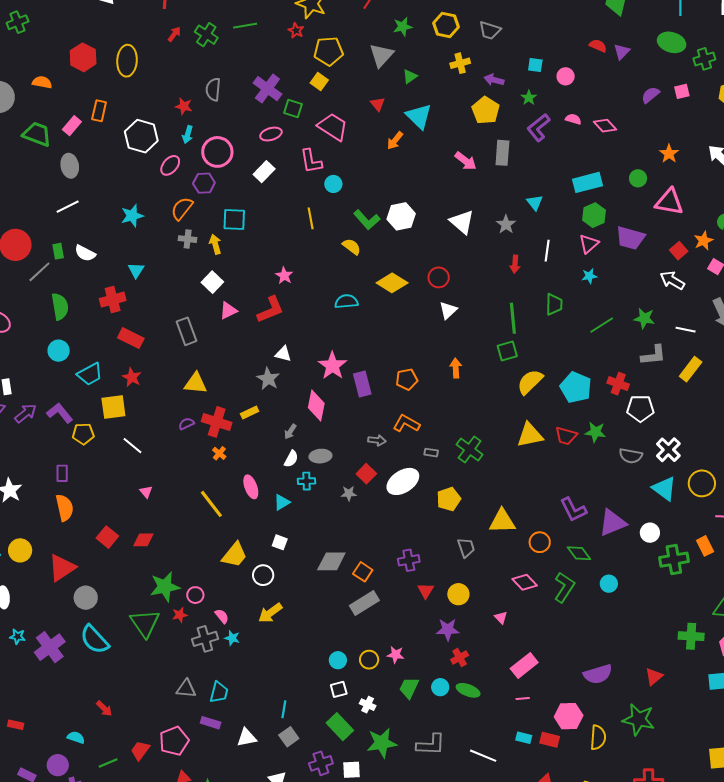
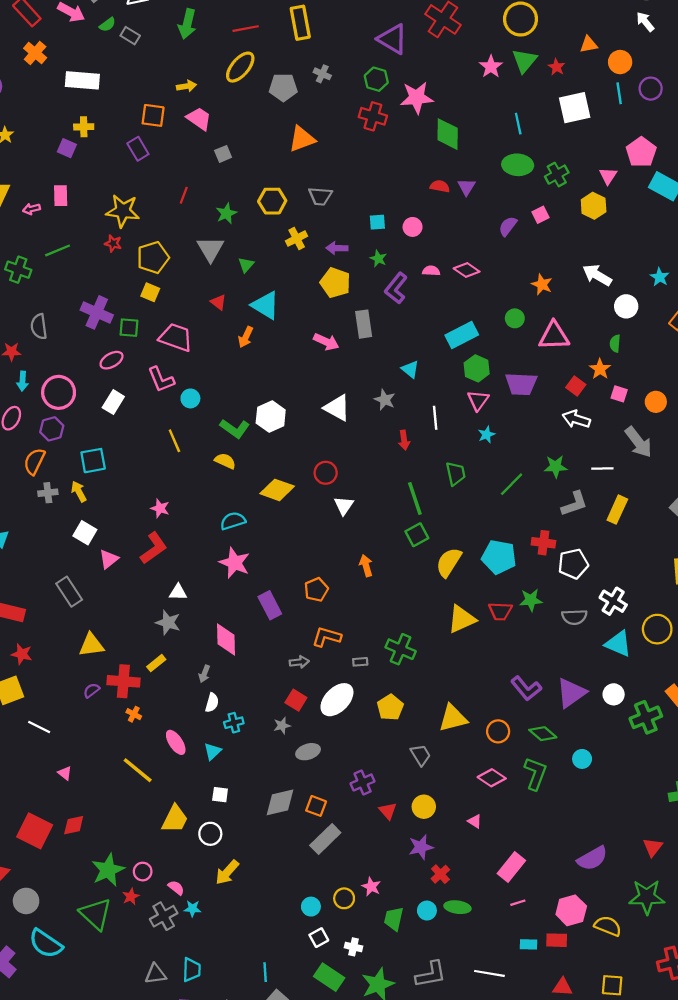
pink star: (332, 366) -> (235, 563), moved
gray ellipse: (320, 456) -> (308, 752), moved
red square: (107, 537) -> (35, 831), size x1.5
pink star: (396, 655) -> (371, 887), turned 30
yellow semicircle: (598, 737) -> (608, 926), turned -60

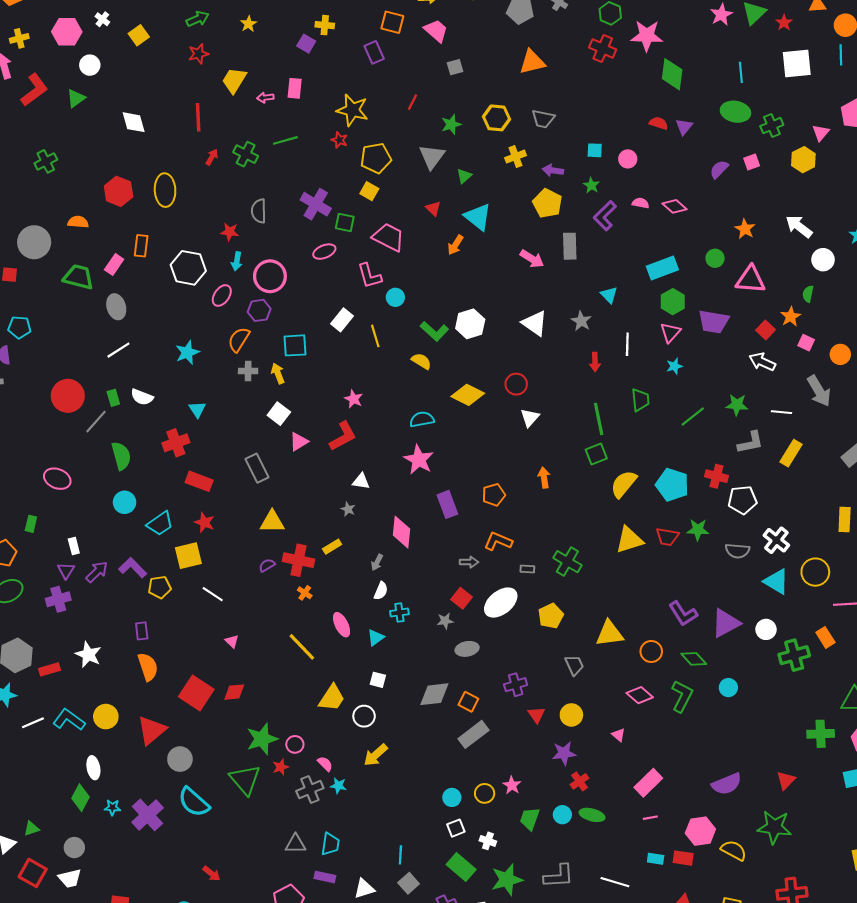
white rectangle: (113, 402) -> (342, 320), moved
gray star: (168, 623) -> (348, 509), size x0.6

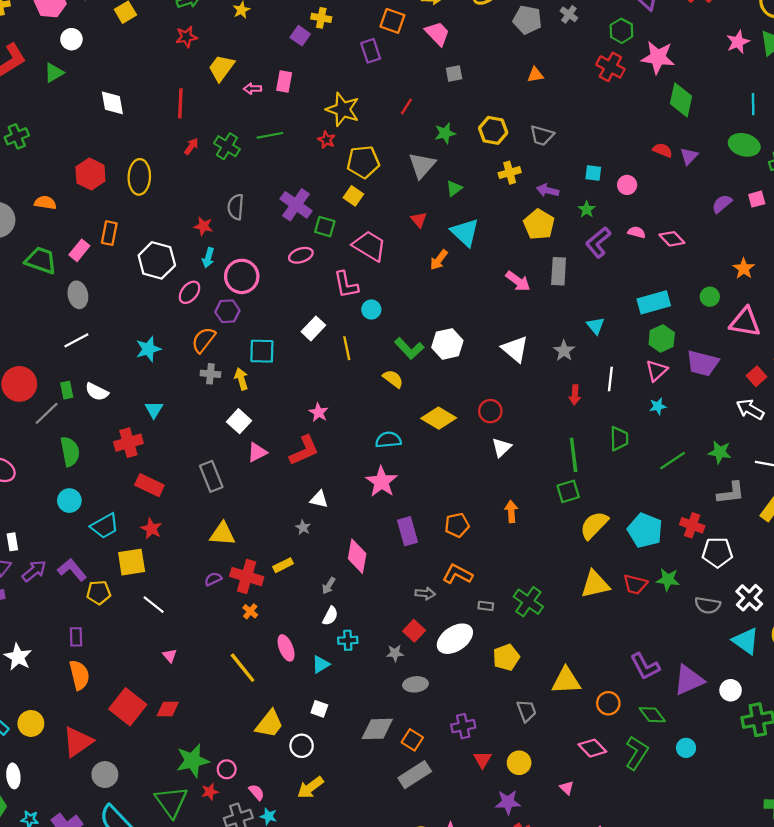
orange triangle: (532, 62) -> (535, 75), size x0.6

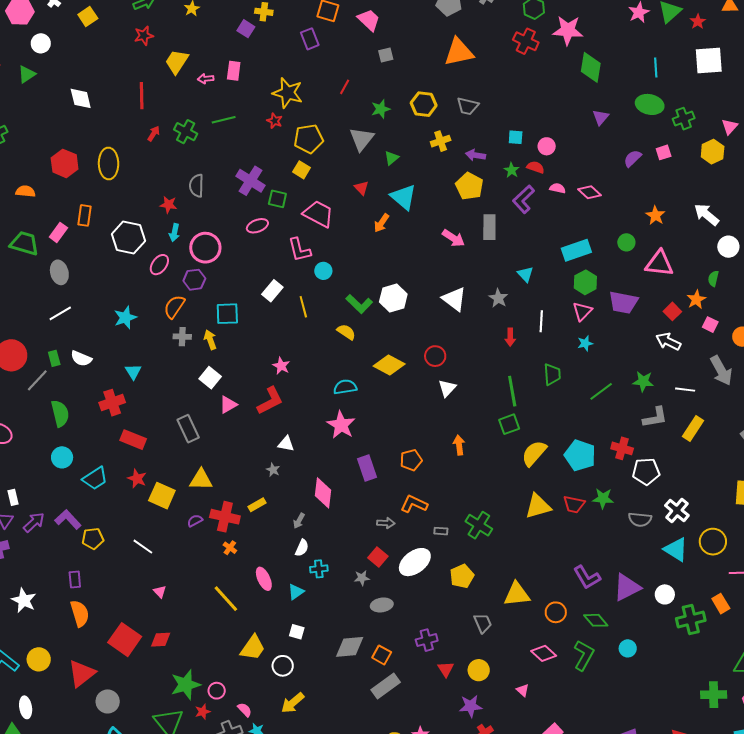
orange triangle: (535, 75) -> (459, 52), size x2.0
red semicircle: (663, 150) -> (536, 167), moved
yellow square: (132, 562) -> (162, 496), moved, turned 36

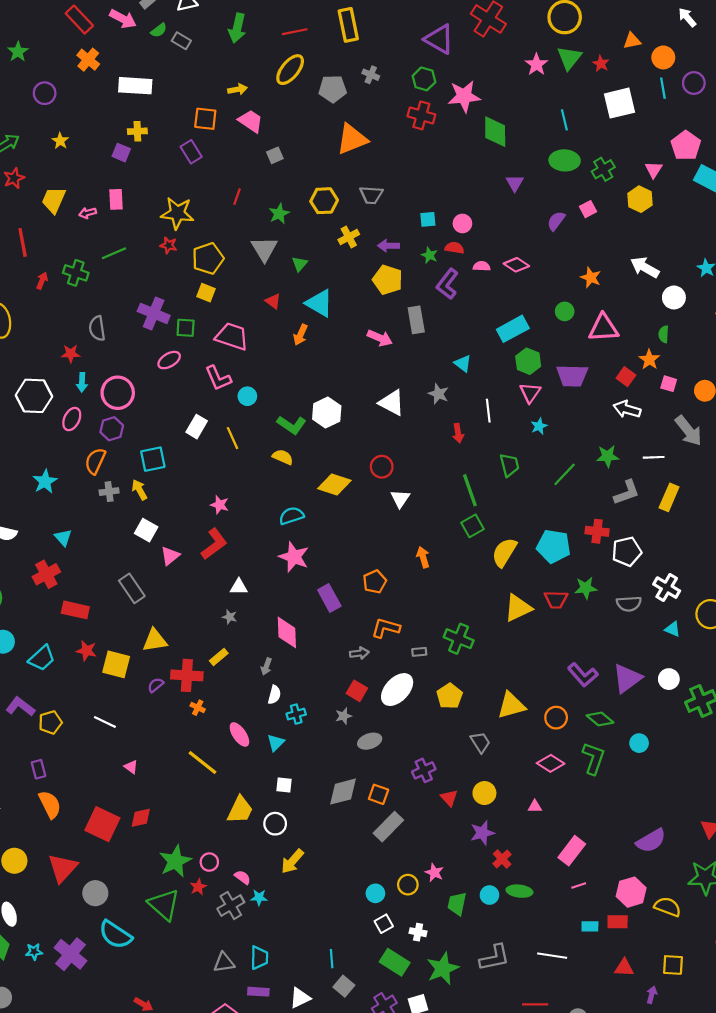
cyan triangle: (676, 549) -> (673, 629), size x0.6
pink triangle: (523, 690) -> (535, 806), turned -32

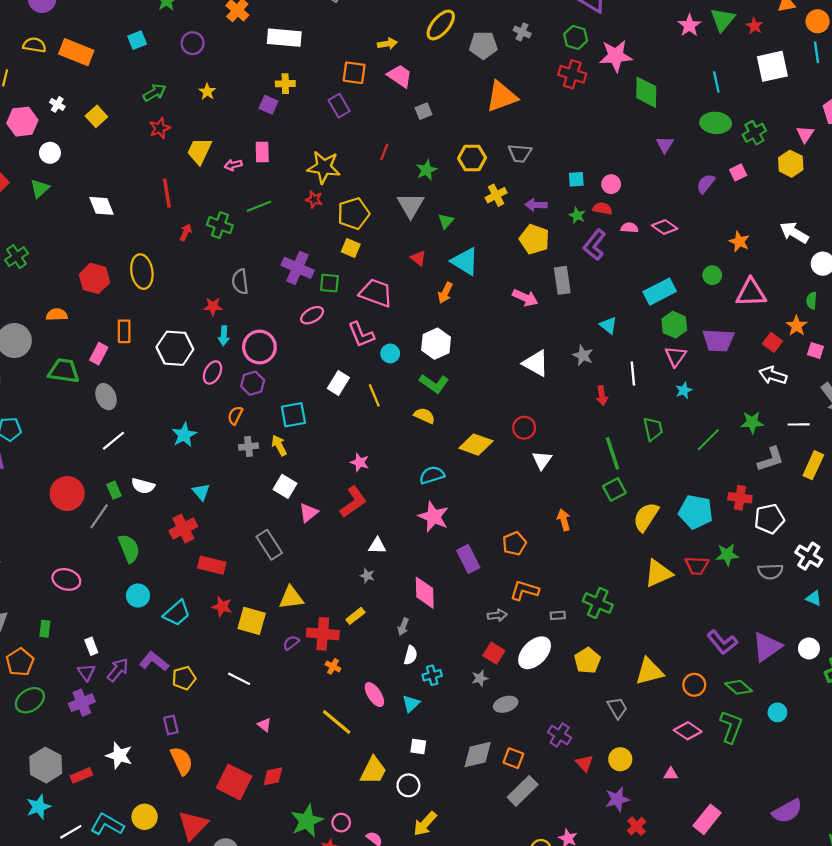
white hexagon: (327, 412) -> (436, 344), moved
orange semicircle: (95, 461) -> (235, 415), size x0.7
purple cross: (424, 770) -> (560, 735), turned -35

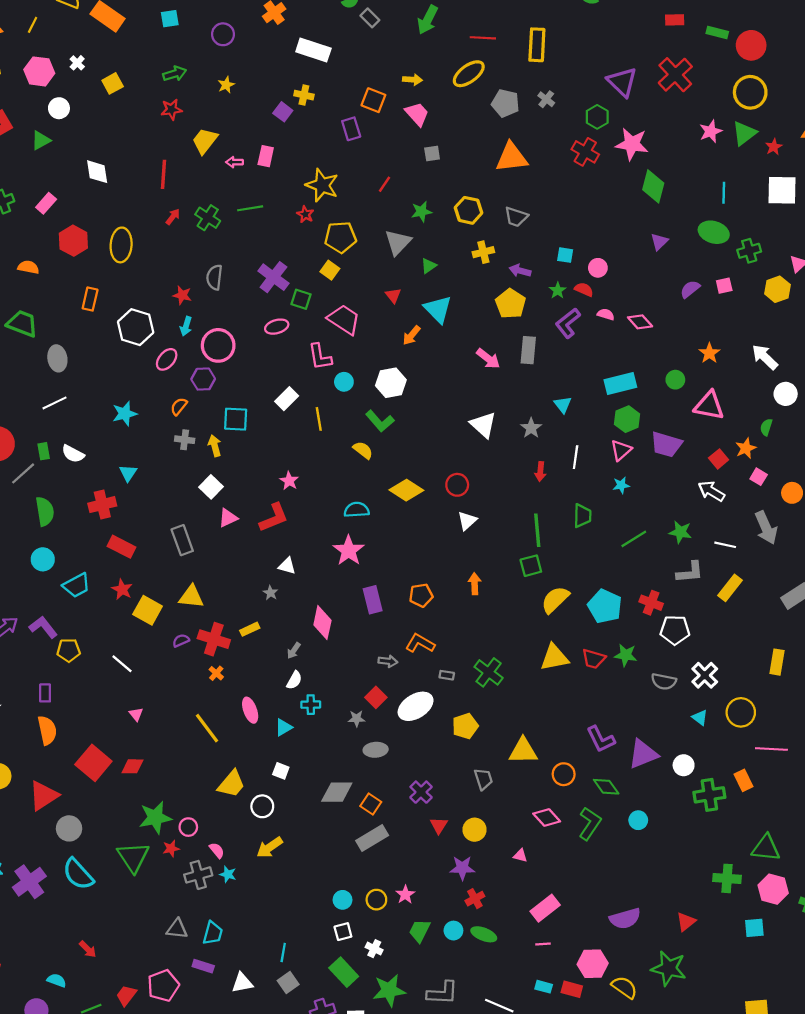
pink rectangle: (99, 354) -> (46, 203), moved

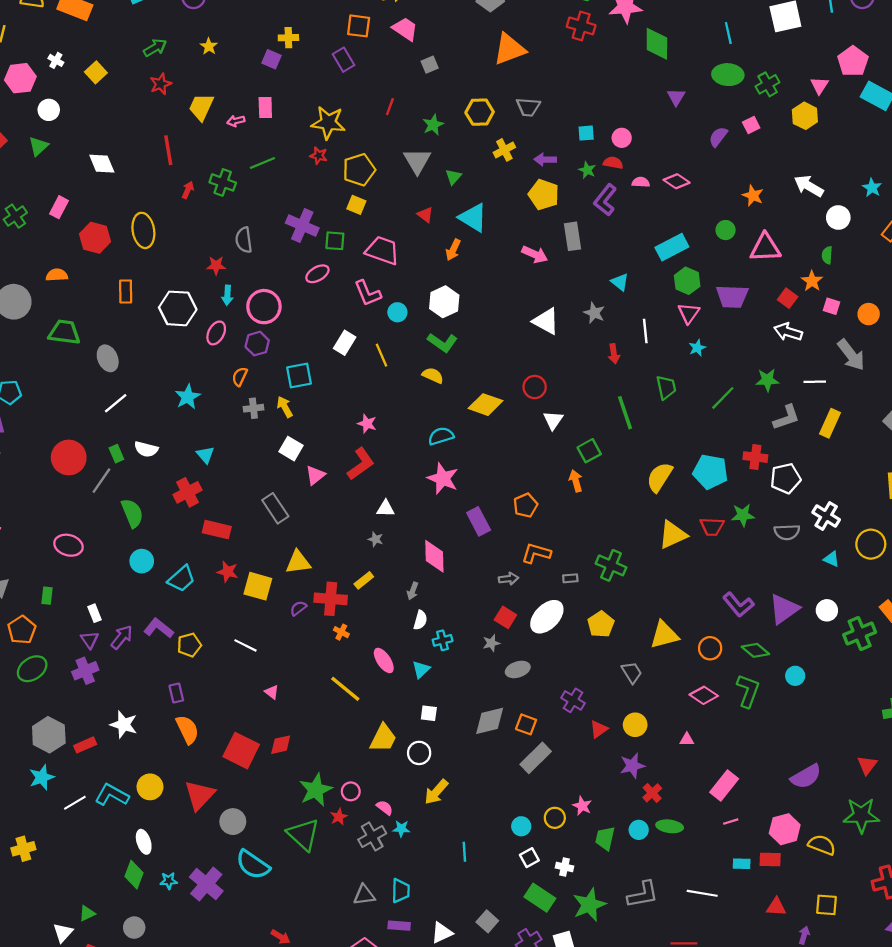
green square: (531, 566) -> (589, 451), moved
red triangle: (439, 825) -> (599, 729), turned 36
cyan line: (283, 952) -> (464, 852), moved

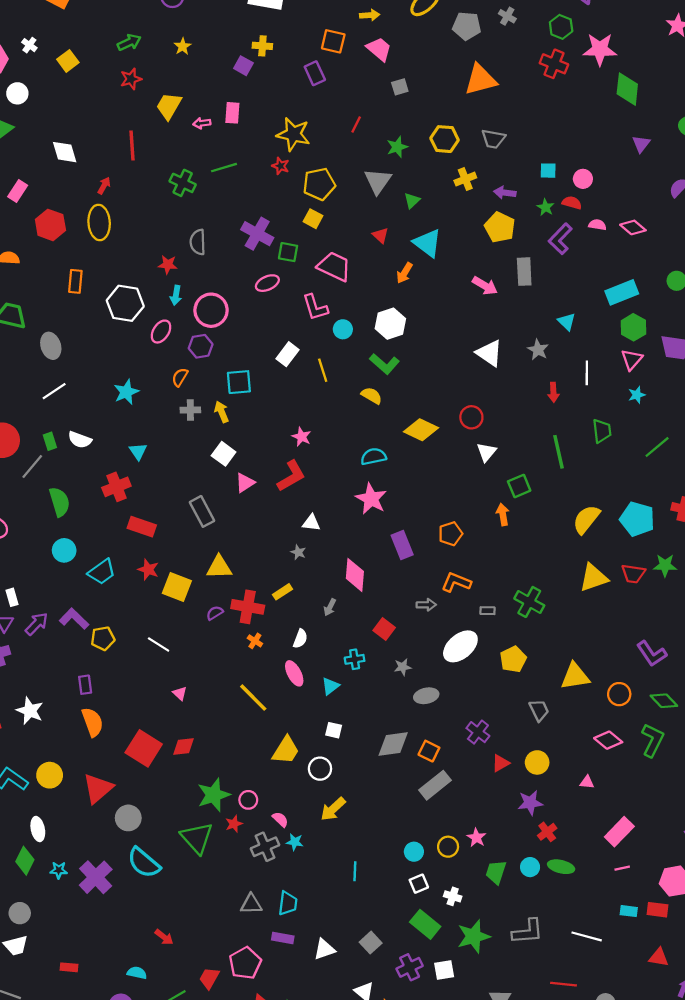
red arrow: (188, 190) -> (104, 186), moved
red square: (505, 617) -> (384, 629), moved
white semicircle: (420, 620) -> (300, 639), moved

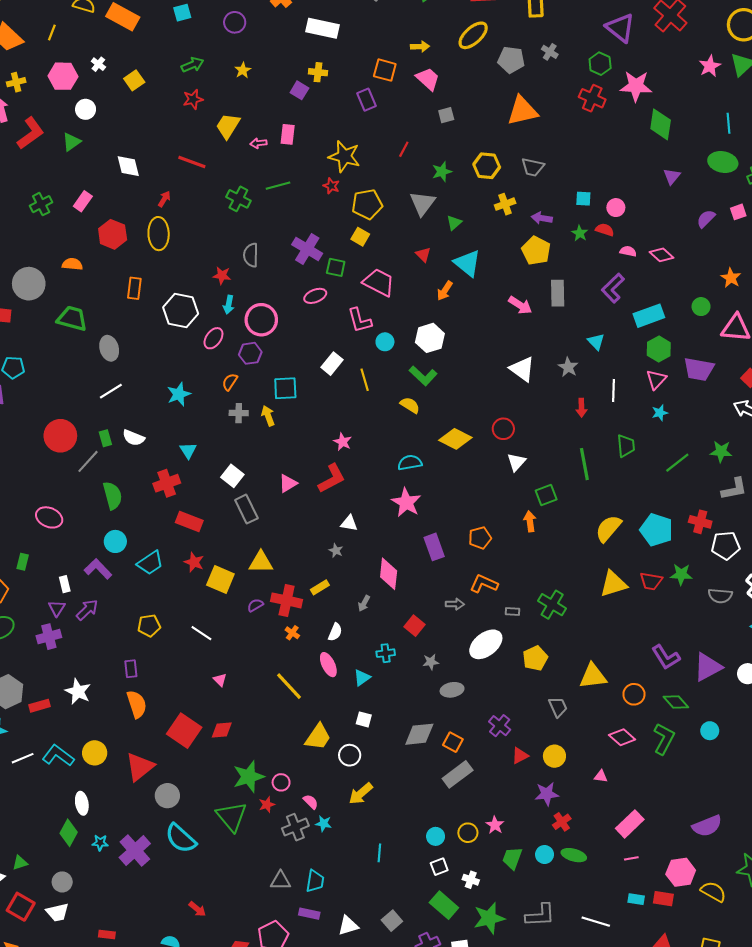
red line: (132, 145) -> (192, 162), turned -68
purple L-shape: (560, 239) -> (613, 288), moved
white square: (224, 454) -> (232, 476), moved
purple L-shape: (74, 619) -> (98, 569), moved

